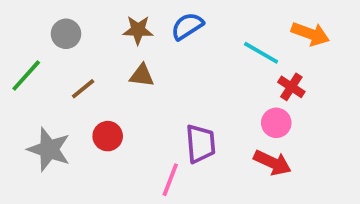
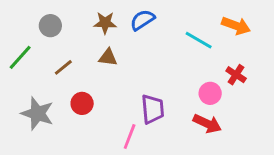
red cross: (291, 87) -> (236, 75), moved

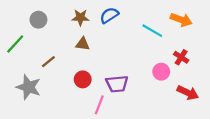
brown line: (63, 67) -> (48, 62), moved
red circle: (82, 103) -> (83, 79), moved
purple trapezoid: (153, 109) -> (117, 84), turned 90
red arrow: (207, 124) -> (188, 93), moved

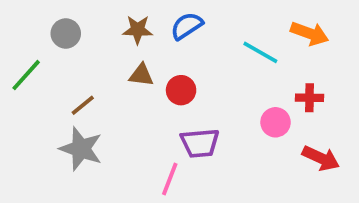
red cross: (181, 57) -> (310, 98), turned -32
red circle: (83, 79) -> (181, 90), moved
gray star: (28, 87) -> (81, 149), moved

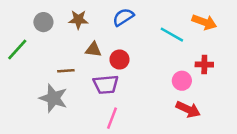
brown star: (138, 30) -> (78, 20), moved
brown line: (83, 105) -> (66, 71), moved, turned 35
purple trapezoid: (200, 143) -> (106, 84), moved
red arrow: (321, 158) -> (188, 109), moved

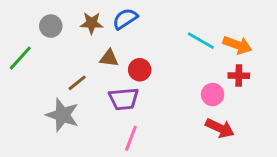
blue semicircle: (123, 17) -> (125, 19), moved
orange arrow: (204, 22) -> (237, 45), moved
brown line: (66, 71) -> (77, 83), turned -35

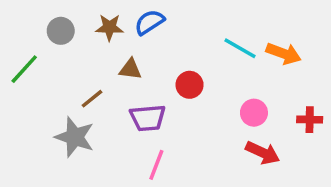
red circle: (140, 70) -> (190, 85), moved
red cross: (239, 76) -> (310, 120), moved

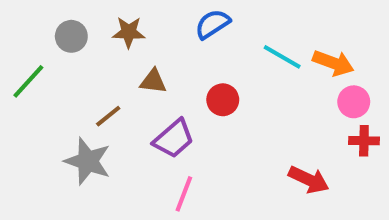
blue semicircle: (150, 22) -> (213, 24), moved
pink circle: (254, 113) -> (354, 102), moved
purple trapezoid: (148, 118) -> (174, 139), turned -36

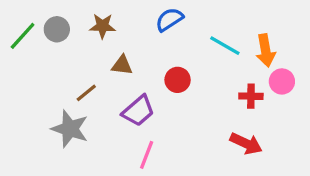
orange arrow: (333, 63) -> (266, 50), turned 60
green line: (28, 81) -> (23, 36), moved
red cross: (364, 141) -> (251, 96), moved

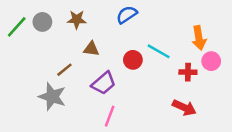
cyan line: (225, 46) -> (159, 51), moved

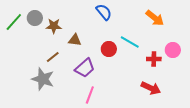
blue semicircle: (127, 15) -> (104, 12), turned 84
brown star: (77, 20) -> (54, 26), moved
orange arrow: (199, 38) -> (155, 18), moved, turned -42

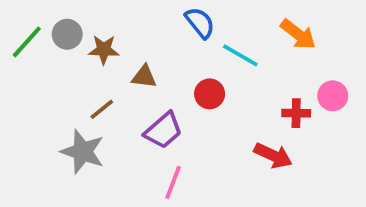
cyan line: (130, 42) -> (240, 55), moved
red arrow: (151, 88) -> (273, 155), moved

